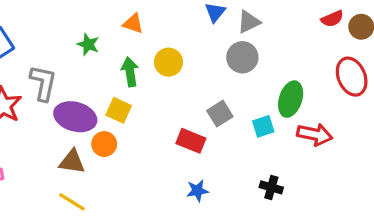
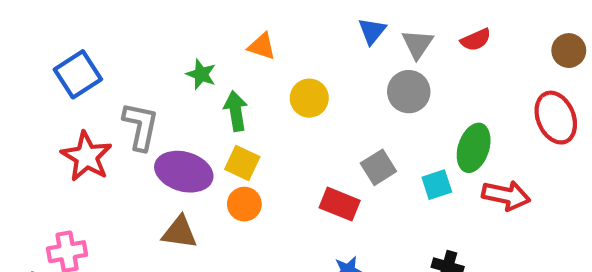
red semicircle: (332, 19) -> (476, 40), moved
gray triangle: (249, 22) -> (417, 44), turned -30
green arrow: (130, 72) -> (236, 111), moved
orange circle: (104, 144) -> (244, 204), moved

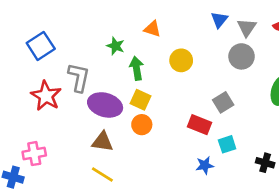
cyan square: (437, 185) -> (227, 144), moved

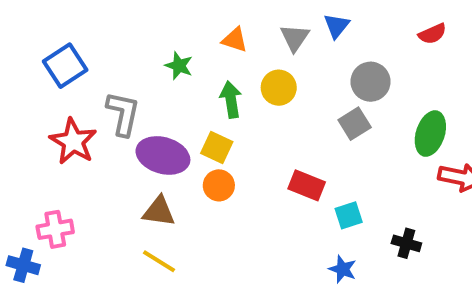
gray triangle: (247, 28) -> (295, 38), moved
green arrow: (137, 68) -> (231, 100), moved
gray square: (223, 102) -> (355, 124), moved
blue star: (205, 165) -> (343, 269), moved, turned 30

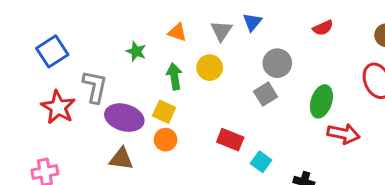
cyan square: (349, 215) -> (261, 162), turned -36

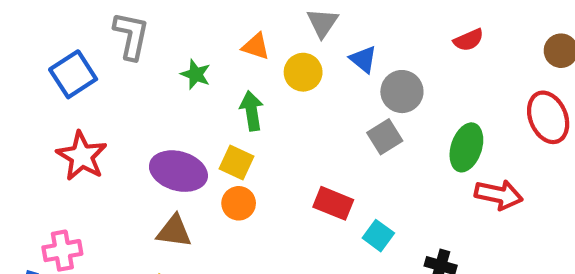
blue triangle: (252, 22) -> (363, 59), moved, turned -30
gray triangle: (221, 31) -> (322, 23), moved
yellow circle: (210, 68) -> (303, 72), moved
gray L-shape: (95, 87) -> (131, 36), moved

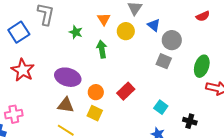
orange triangle: (256, 46) -> (104, 19), turned 40
gray square: (385, 137) -> (164, 61), turned -35
yellow square: (236, 162) -> (95, 113), moved
red rectangle: (333, 203) -> (126, 91), moved, turned -66

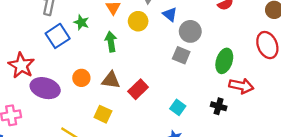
blue square: (19, 32) -> (58, 36), moved
purple ellipse: (68, 77) -> (45, 88), moved
orange circle: (96, 92) -> (81, 78), moved
brown triangle: (66, 105) -> (111, 80), moved
black cross: (190, 121) -> (219, 106), moved

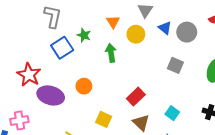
gray circle: (190, 31) -> (187, 32), moved
brown triangle: (111, 80) -> (141, 123), moved, turned 36

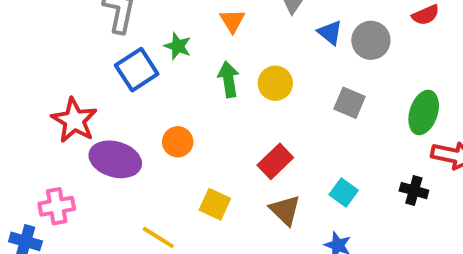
yellow circle: (136, 34) -> (275, 83), moved

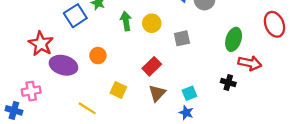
gray square: (349, 103) -> (182, 38), moved, turned -35
cyan square: (344, 193) -> (189, 93), moved, turned 32
brown triangle: (285, 210) -> (157, 93), turned 30

